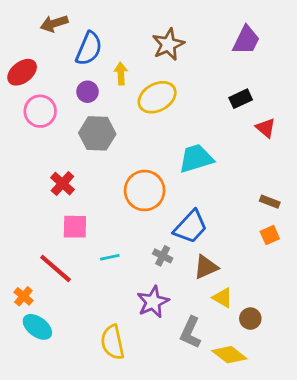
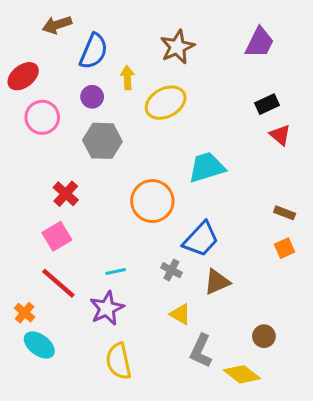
black rectangle: (241, 99) -> (267, 104), moved
pink square: (75, 227) -> (57, 236), moved, turned -32
yellow triangle: (223, 298) -> (180, 314), moved
purple star: (153, 302) -> (107, 308), moved

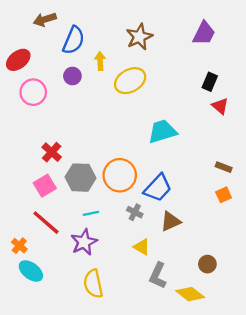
black rectangle: (267, 104) -> (210, 82), turned -42
gray hexagon: (102, 141) -> (81, 178), moved
orange circle: (152, 201) -> (120, 175), moved

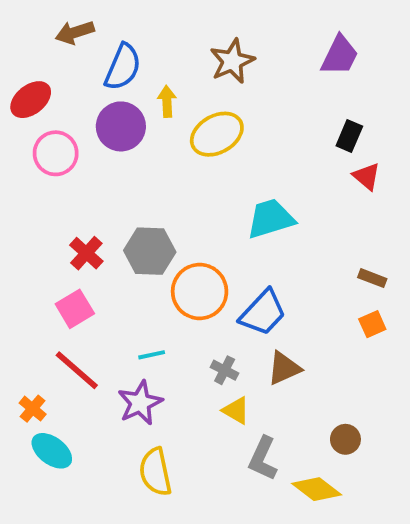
purple circle: (72, 76) -> (121, 126), size x1.6
gray hexagon: (81, 178) -> (150, 251), moved
gray cross: (135, 212) -> (225, 370), moved

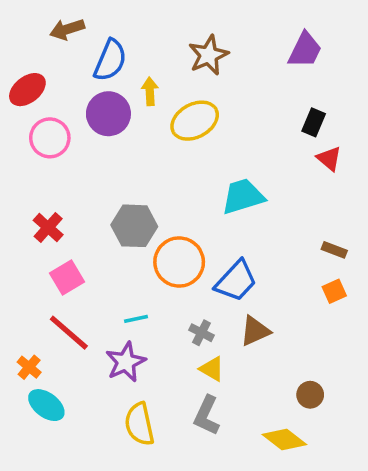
red cross: (86, 253) -> (48, 228), moved
gray L-shape: (263, 458) -> (207, 415), moved

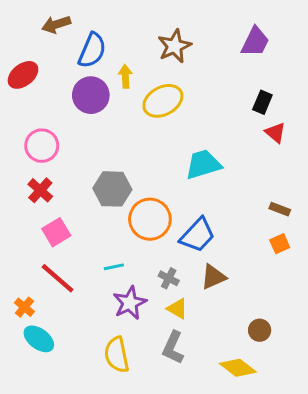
pink circle: (50, 138) -> (42, 146), moved
purple star: (126, 362) -> (130, 303), moved

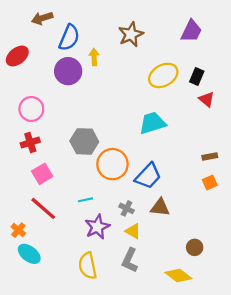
yellow ellipse: (163, 101) -> (163, 75), moved
red cross: (40, 190) -> (30, 142), turned 30
brown rectangle: (280, 209) -> (210, 157), turned -32
brown triangle: (213, 277) -> (160, 207), turned 30

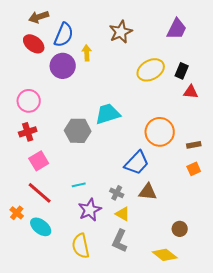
red ellipse: (17, 56) -> (34, 44), moved, turned 75
red triangle: (207, 99) -> (191, 92), turned -35
cyan trapezoid: (152, 123) -> (108, 114), moved
orange circle: (112, 164) -> (160, 132), moved
cyan ellipse: (29, 254) -> (41, 227), moved

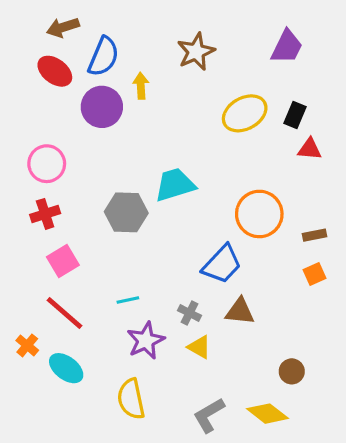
gray L-shape: (120, 241) -> (209, 415), moved, turned 35

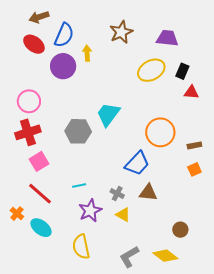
purple trapezoid: (287, 47) -> (167, 38), moved, turned -110
cyan trapezoid: (175, 185) -> (108, 114), turned -36
red cross: (45, 214) -> (28, 132), size x1.4

